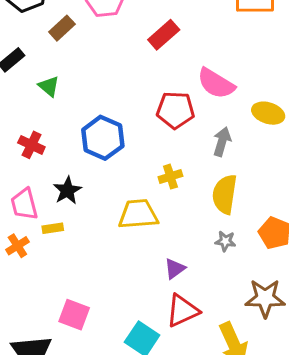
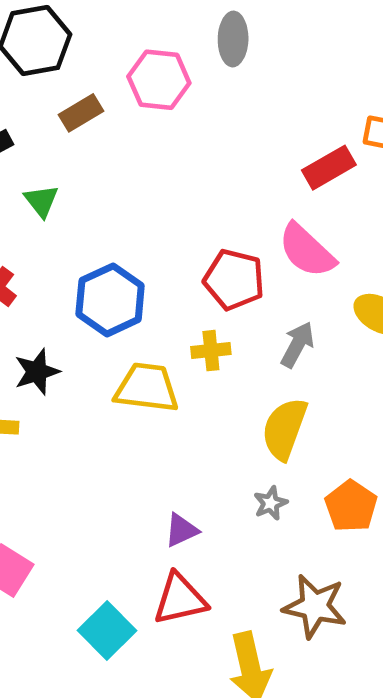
red rectangle: (164, 35) -> (329, 168), moved
yellow cross: (170, 177) -> (211, 351), moved
yellow trapezoid: (138, 214) -> (147, 388), moved
gray star: (225, 241) -> (270, 503), turned 30

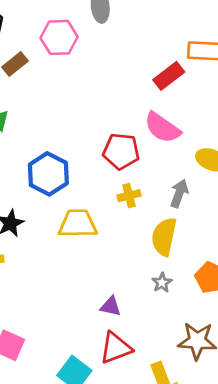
gray arrow: (297, 345) -> (179, 193), moved
yellow cross: (211, 351) -> (129, 196), moved
purple triangle: (181, 530) -> (111, 306), turned 45

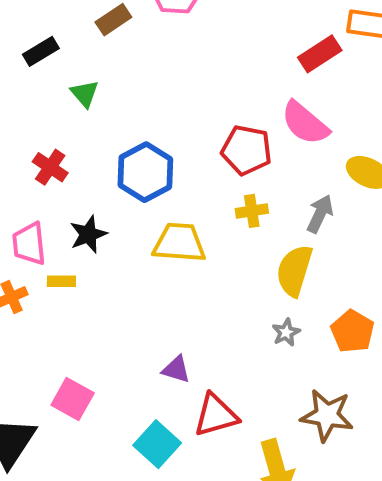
purple triangle: (111, 306) -> (176, 369), moved

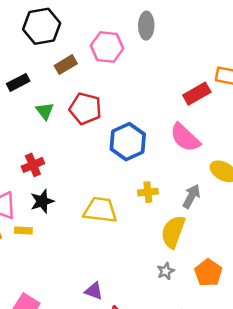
red pentagon: (246, 150) -> (85, 109), moved
red cross: (50, 167) -> (33, 165), moved, turned 30
blue hexagon: (145, 172) -> (128, 142), moved

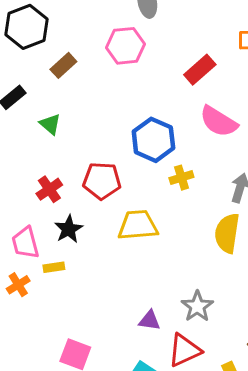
pink hexagon: (107, 47) -> (126, 46), moved
red rectangle: (197, 94) -> (200, 70), moved
red pentagon: (85, 109) -> (102, 181), moved
yellow cross: (148, 192) -> (181, 178), moved
gray star: (166, 271) -> (197, 306), moved, size x1.5

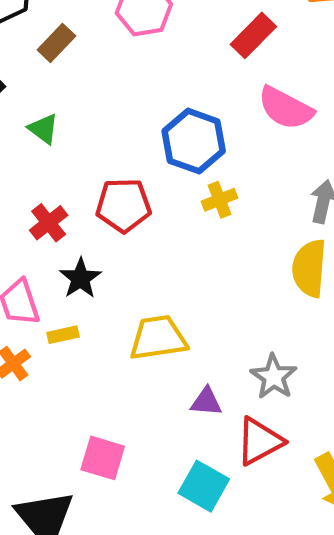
yellow cross: (181, 178) -> (220, 200), moved
yellow trapezoid: (138, 225) -> (158, 338), moved

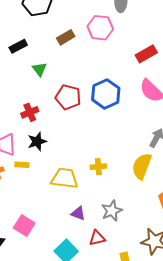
brown rectangle: (56, 43) -> (66, 37), moved
yellow cross: (220, 200) -> (98, 167), moved
red pentagon: (123, 205) -> (68, 97), moved
red triangle: (259, 441) -> (97, 238), size x0.7

